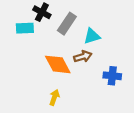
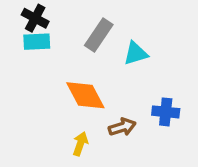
black cross: (42, 12) -> (35, 18), moved
brown arrow: (83, 56) -> (122, 127), moved

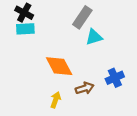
gray rectangle: (99, 35) -> (82, 17), moved
blue cross: (166, 112) -> (115, 78), turned -30

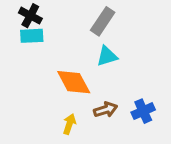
cyan triangle: (94, 37) -> (107, 56), moved
blue cross: (115, 78) -> (143, 111), moved

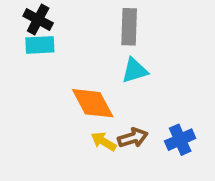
gray rectangle: (103, 21) -> (129, 27), turned -32
yellow arrow: (69, 124) -> (104, 141), moved, turned -78

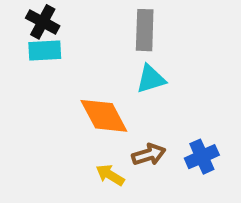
yellow arrow: (104, 141) -> (110, 175), moved

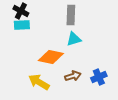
orange diamond: (104, 116) -> (51, 57), turned -50
yellow arrow: (110, 175) -> (39, 82), moved, size x1.5

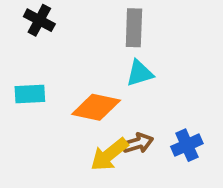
cyan rectangle: (22, 25) -> (30, 94), moved
yellow arrow: (39, 82) -> (109, 155), moved, turned -70

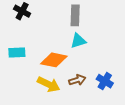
blue cross: (187, 145) -> (105, 81), turned -35
yellow arrow: (109, 155) -> (49, 84), moved, turned -115

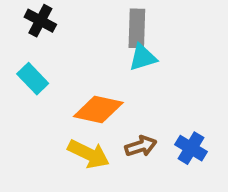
cyan triangle: (78, 41) -> (143, 57), moved
cyan rectangle: (17, 52) -> (33, 79), moved, turned 49

